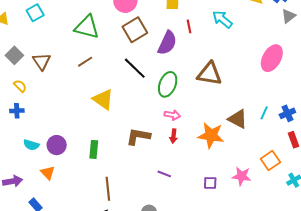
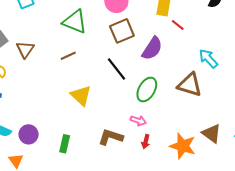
cyan arrow: (222, 19) -> (208, 59), moved
red line: (189, 26) -> (178, 25), moved, turned -48
pink arrow: (172, 115) -> (138, 121), moved

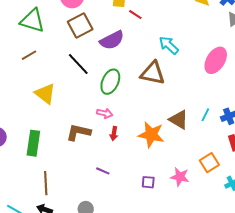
purple semicircle: (152, 48) -> (112, 40), turned 35
green rectangle: (65, 144) -> (33, 143), size x1.4

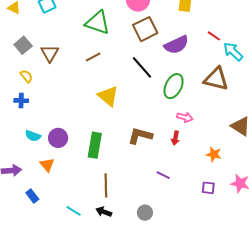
red line: (135, 15) -> (214, 36), moved
pink arrow: (105, 113) -> (185, 117), moved
orange star: (151, 135) -> (214, 154), moved, size x0.6

